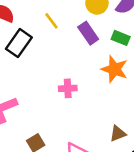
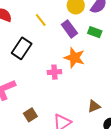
black rectangle: (19, 43) -> (22, 48), moved
orange star: (115, 69) -> (74, 58), moved

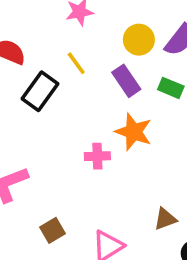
black rectangle: (22, 48) -> (40, 91), moved

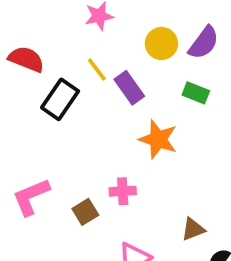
purple rectangle: (126, 81) -> (129, 88), moved
pink cross: (97, 156) -> (123, 191), moved
brown square: (52, 230) -> (85, 212), moved

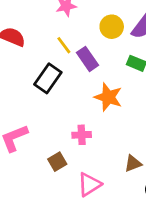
black rectangle: (60, 99) -> (48, 78), moved
brown square: (85, 212) -> (57, 162), moved

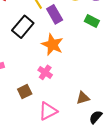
orange star: (108, 97) -> (52, 45), moved
pink cross: (82, 135) -> (45, 72), turned 32

